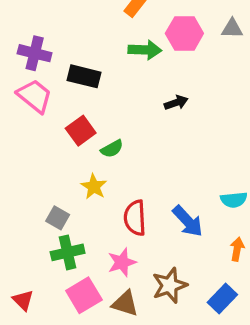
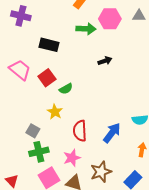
purple cross: (35, 53) -> (21, 16), moved
pink trapezoid: (35, 96) -> (20, 70), moved
blue arrow: (188, 221) -> (112, 133), turned -100

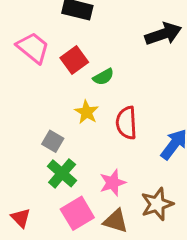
black arrow: (105, 61) -> (163, 34), size x1.6
red semicircle: (80, 131) -> (126, 123), moved
green cross: (39, 152) -> (62, 173), turned -36

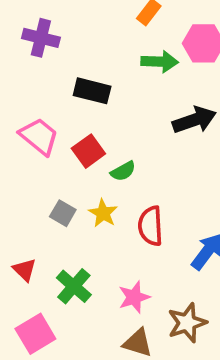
gray square: (53, 141) -> (63, 213), moved
pink square: (77, 213) -> (35, 334), moved
red triangle: (21, 218) -> (24, 270), moved

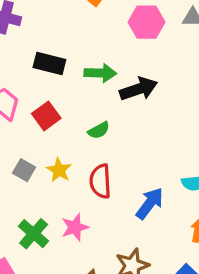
green arrow: (160, 62) -> (100, 73), moved
green semicircle: (123, 171) -> (99, 130), moved
pink star: (134, 297) -> (75, 227), moved

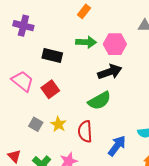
pink hexagon: (146, 22) -> (115, 44), moved
green arrow: (100, 73) -> (86, 42), moved
green semicircle: (99, 130) -> (99, 101), moved, size x1.6

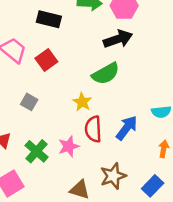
yellow star: (58, 124) -> (82, 102), moved
red semicircle: (85, 131) -> (93, 129), moved

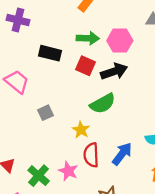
red square: (46, 60) -> (85, 66), moved, turned -30
gray square: (29, 102) -> (45, 113), moved, turned 35
pink star: (69, 146) -> (68, 171), turned -30

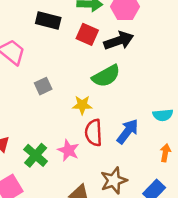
yellow star: (81, 130) -> (82, 105), turned -30

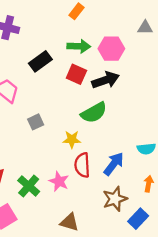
black rectangle: (48, 21) -> (40, 61), turned -50
brown star: (114, 181) -> (115, 199), moved

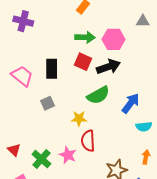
black rectangle: (40, 61) -> (52, 69), moved, turned -54
blue arrow: (114, 164) -> (131, 103), moved

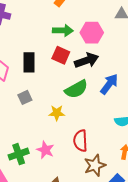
blue arrow: (131, 103) -> (109, 84), moved
red semicircle: (88, 141) -> (80, 141), moved
green cross: (41, 159) -> (19, 154), turned 30

